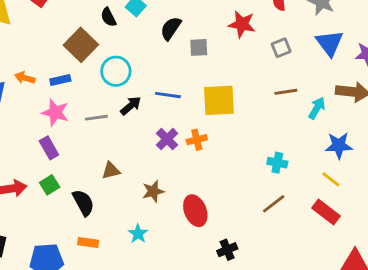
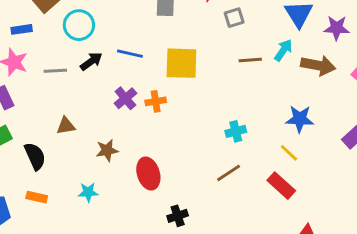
gray square: (281, 48) -> (234, 18), moved
cyan arrow: (317, 108) -> (283, 50), moved
cyan cross: (277, 163) -> (236, 131), turned -30
cyan star: (138, 234) -> (88, 192), turned 30

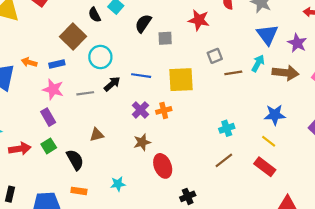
gray square: (234, 18) -> (215, 56), moved
purple star: (337, 28) -> (297, 43), turned 30
brown star: (107, 150) -> (142, 142), moved

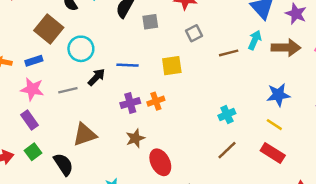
gray square: (215, 56) -> (194, 33), moved
yellow square: (181, 80) -> (172, 66), size x0.7
purple cross: (140, 110) -> (130, 103), turned 35
brown triangle: (97, 135) -> (85, 135), size x1.5

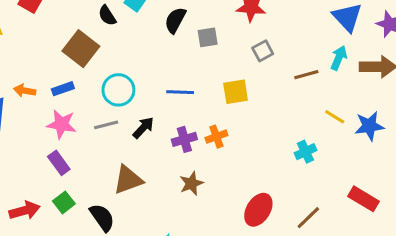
cyan circle: (81, 49) -> (118, 90), moved
black arrow: (96, 77) -> (143, 128), moved
yellow line: (274, 125) -> (335, 117), moved
brown line: (227, 150) -> (308, 218), moved
red ellipse: (160, 162) -> (258, 210), moved, turned 60

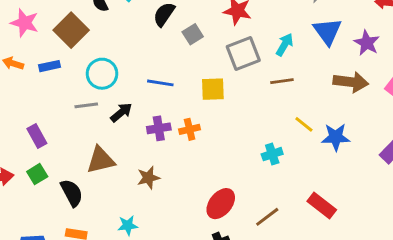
gray square: (208, 37) -> (193, 34), turned -30
gray square: (263, 51) -> (243, 53), size x1.6
cyan arrow: (339, 58) -> (285, 45), moved
pink star: (61, 124) -> (25, 23), moved
brown star: (191, 183) -> (148, 178), moved

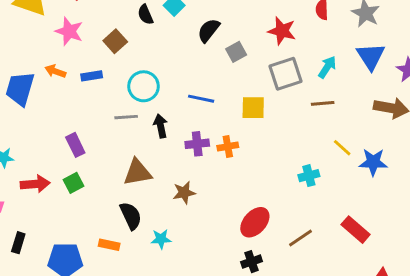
brown square: (71, 30) -> (115, 41), size x0.7
black arrow: (121, 112) -> (161, 126), turned -65
black semicircle: (72, 193) -> (131, 216), moved

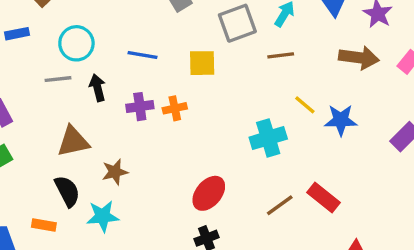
cyan cross: (309, 176) -> (268, 138), size x1.5
brown star: (184, 193) -> (115, 172), moved
brown line: (300, 238) -> (280, 205), moved
cyan star: (161, 239) -> (103, 216), size x1.4

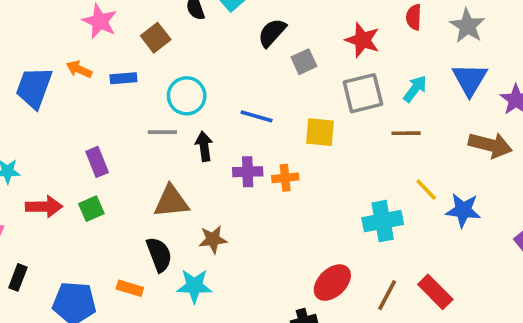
red ellipse: (209, 193) -> (332, 283), moved
brown line: (280, 205) -> (387, 295), turned -32

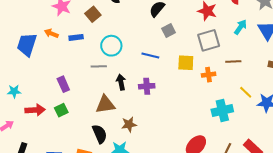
gray square: (304, 62) -> (169, 30), moved
cyan arrow: (415, 89) -> (240, 27), moved
black arrow: (204, 146) -> (121, 82), moved
orange cross: (285, 178) -> (209, 75), moved

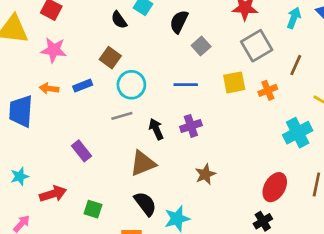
brown square: (93, 14) -> (110, 58), moved
brown line: (233, 61) -> (296, 65), turned -49
green square: (61, 110) -> (93, 209), moved, turned -32
brown star: (129, 124) -> (205, 174), moved

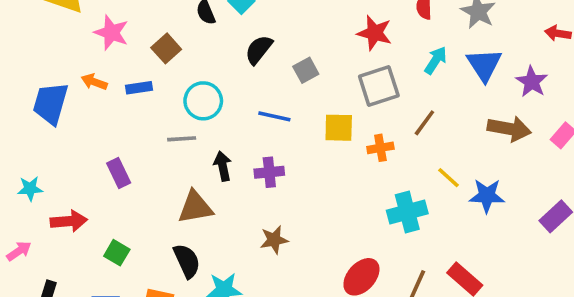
black semicircle: (179, 22) -> (259, 50), moved
brown square: (110, 58) -> (166, 48), moved

